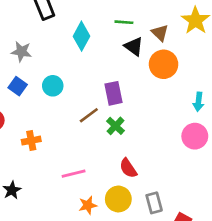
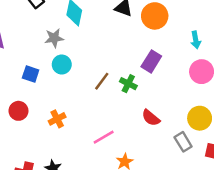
gray star: (21, 52) -> (54, 38), moved
purple rectangle: (114, 93) -> (151, 61), moved, turned 60
yellow circle: (118, 199) -> (200, 118), moved

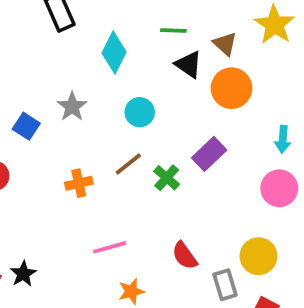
gray star: (54, 38) -> (72, 107), moved, turned 30
cyan circle: (62, 65) -> (140, 112), moved
red semicircle: (151, 118) -> (185, 256), moved
orange cross: (57, 119) -> (79, 183), moved

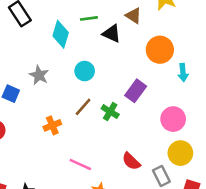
green line: (173, 31) -> (89, 18), moved
orange circle: (232, 88) -> (160, 50), moved
pink circle: (279, 188) -> (173, 119), moved
pink line: (110, 247) -> (80, 164), turned 50

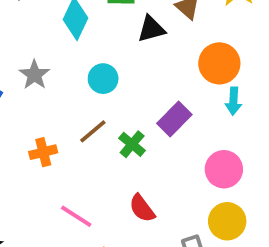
black triangle: (112, 34) -> (151, 29), turned -48
cyan arrow: (183, 72) -> (233, 101), moved
red semicircle: (131, 161) -> (142, 208), moved

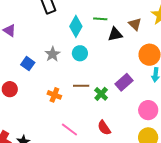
cyan circle: (103, 79) -> (80, 53), moved
brown line: (93, 131) -> (81, 86), turned 35
orange cross: (43, 152) -> (54, 95), turned 32

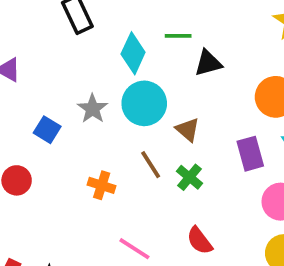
brown triangle: (135, 24) -> (188, 130), moved
cyan circle: (80, 53) -> (144, 103), size x1.5
purple rectangle: (124, 82) -> (250, 154), moved, turned -60
brown line: (81, 86) -> (151, 165), turned 63

